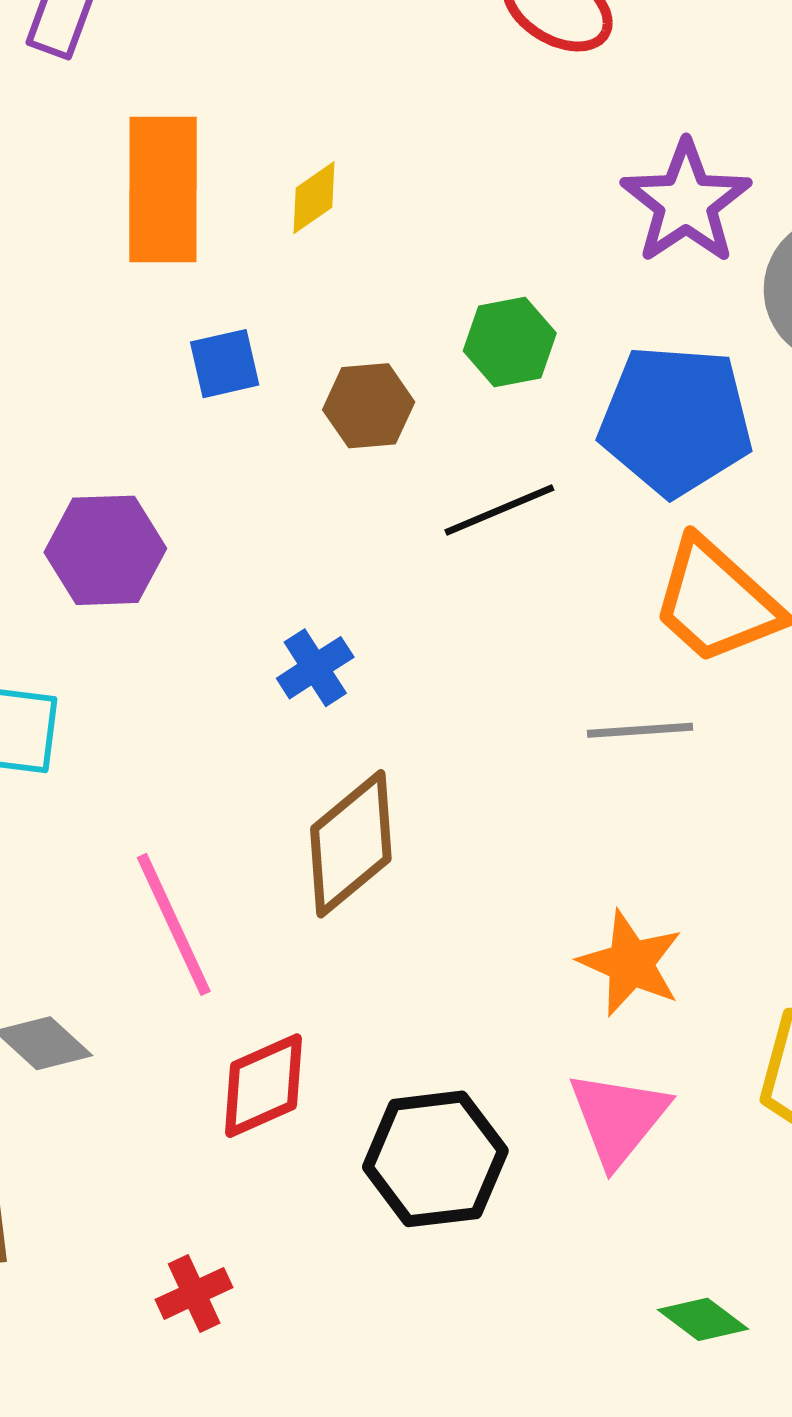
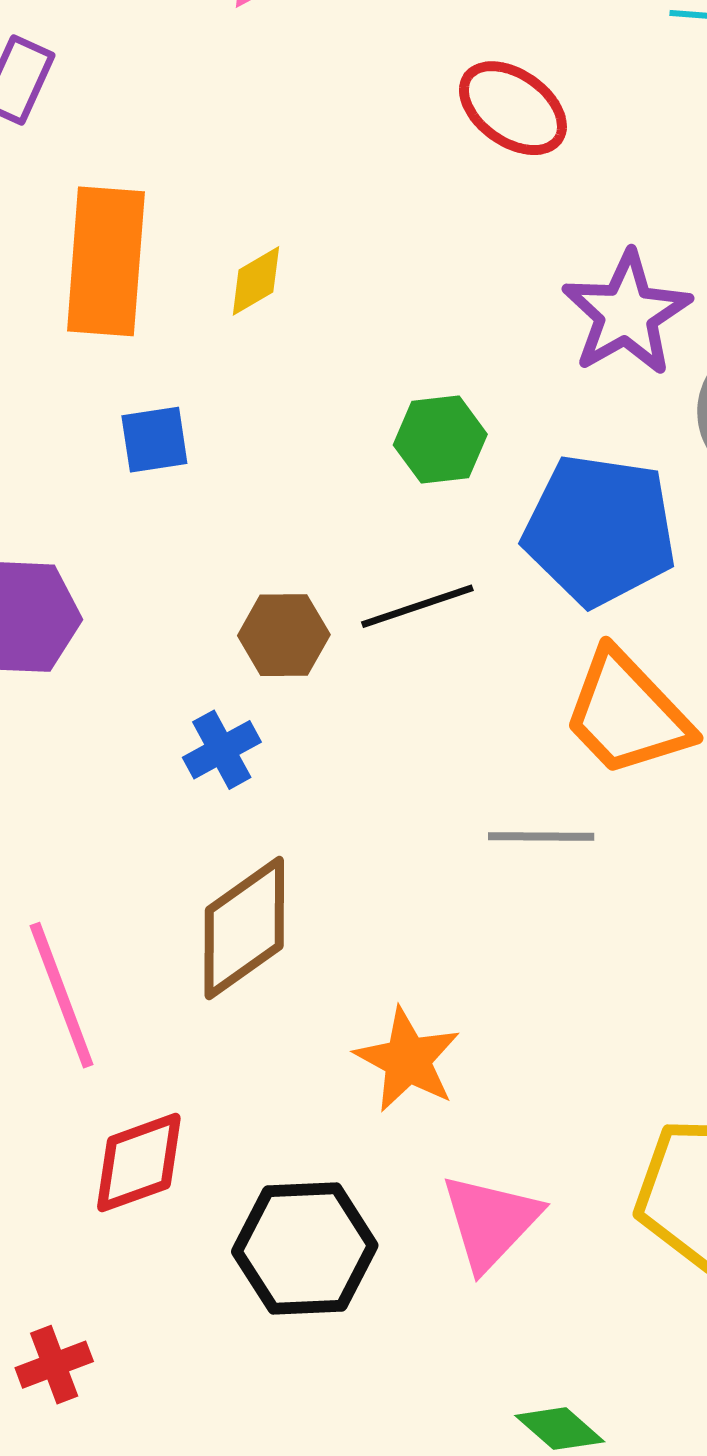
brown hexagon: (369, 406) -> (284, 635), moved
orange star: (631, 963) -> (408, 1060), moved

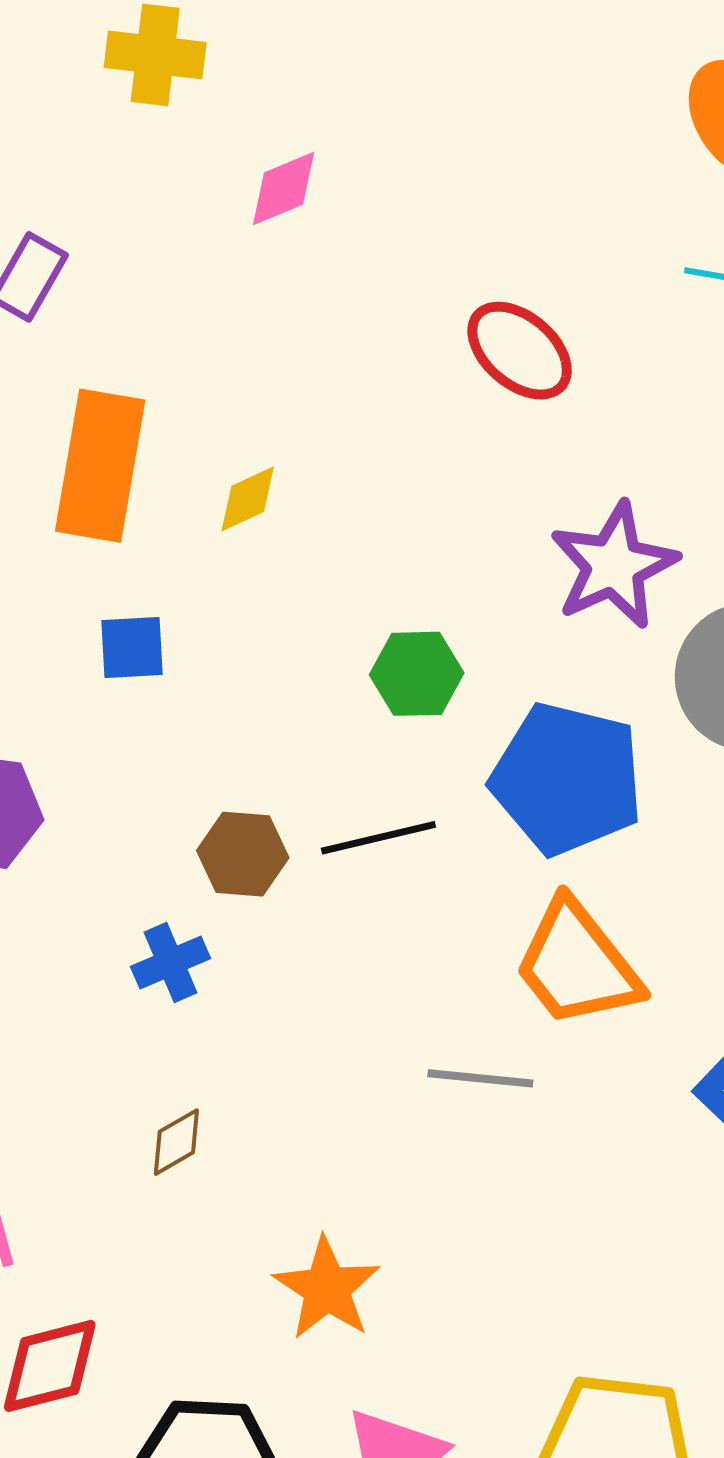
brown diamond: (244, 928) -> (176, 1142), size x0.5

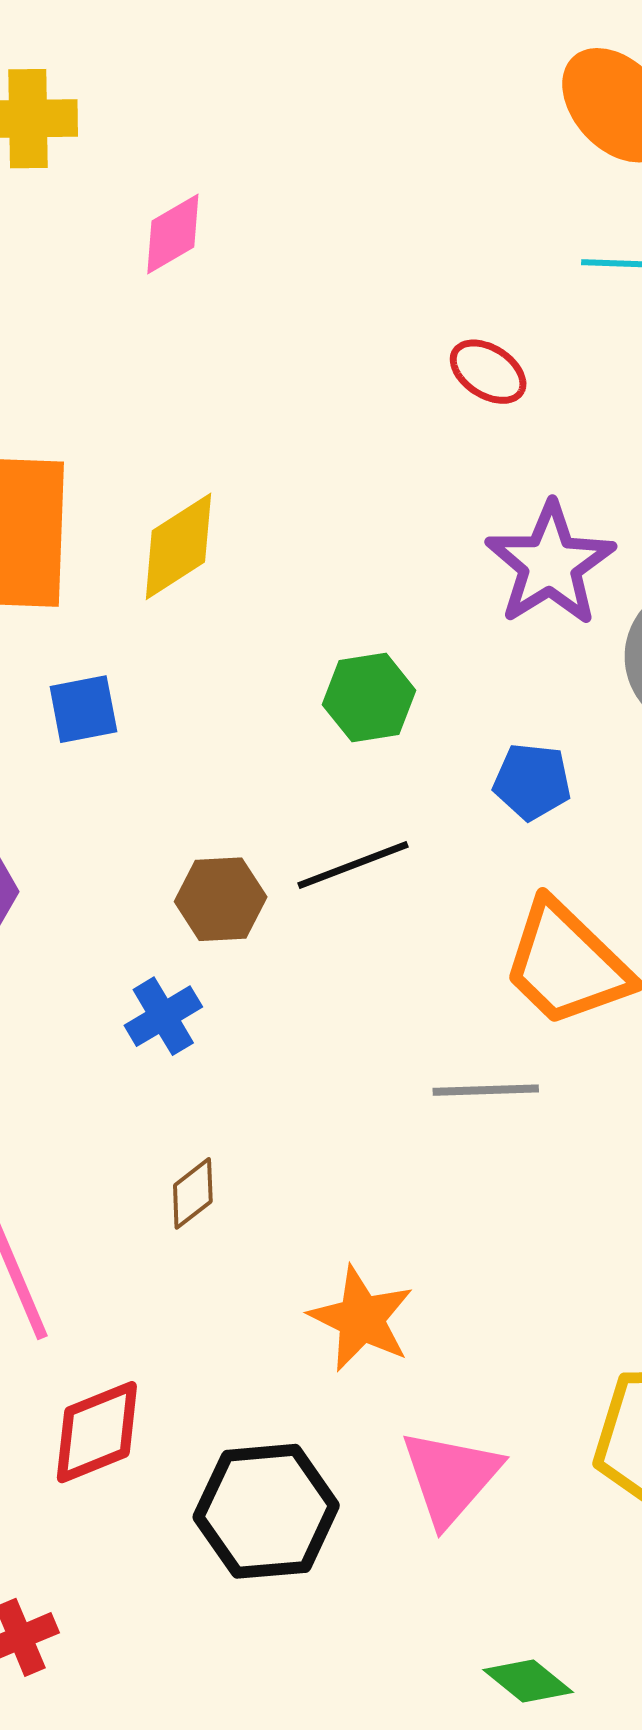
red ellipse: (520, 351) -> (488, 372), moved, size x0.7
yellow diamond: (248, 499) -> (178, 546), size x1.5
blue pentagon: (567, 779) -> (532, 782), size x0.5

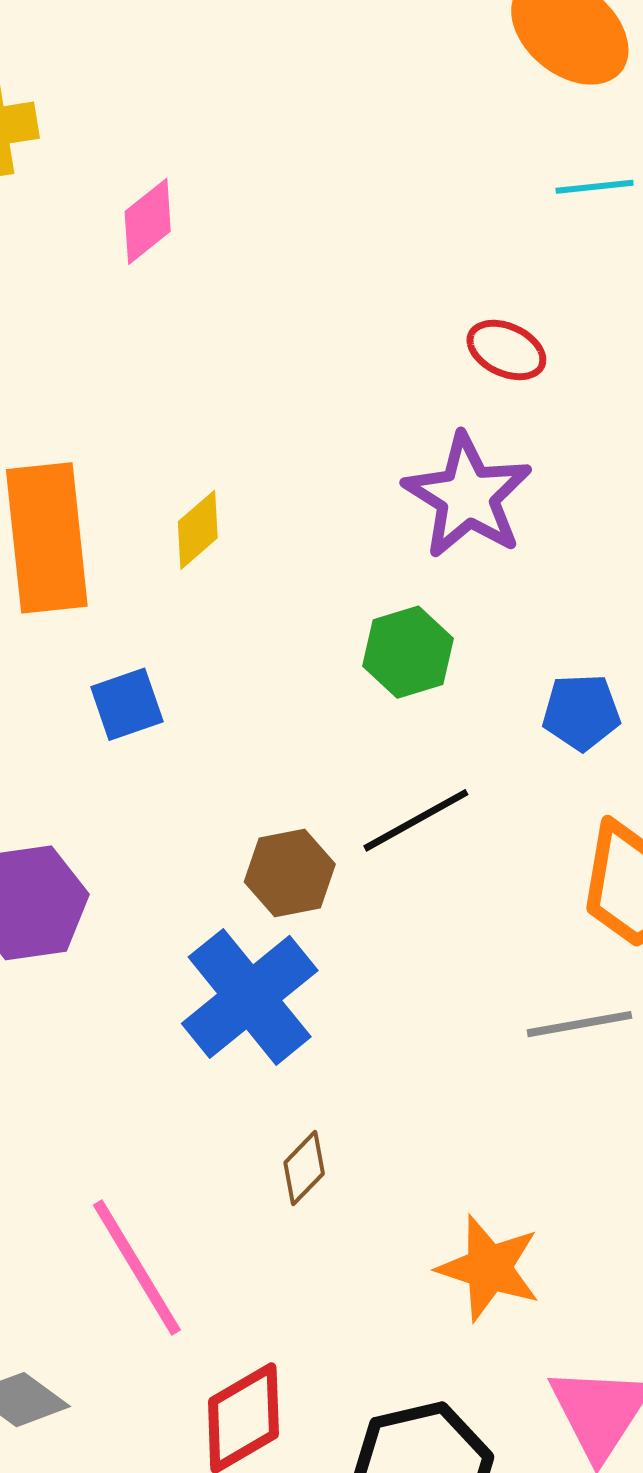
red ellipse: (488, 372) -> (506, 350), moved
yellow diamond: (178, 546) -> (198, 530), size x0.7
purple star: (550, 564) -> (468, 496), moved
blue cross: (163, 1016) -> (250, 997), size x1.8

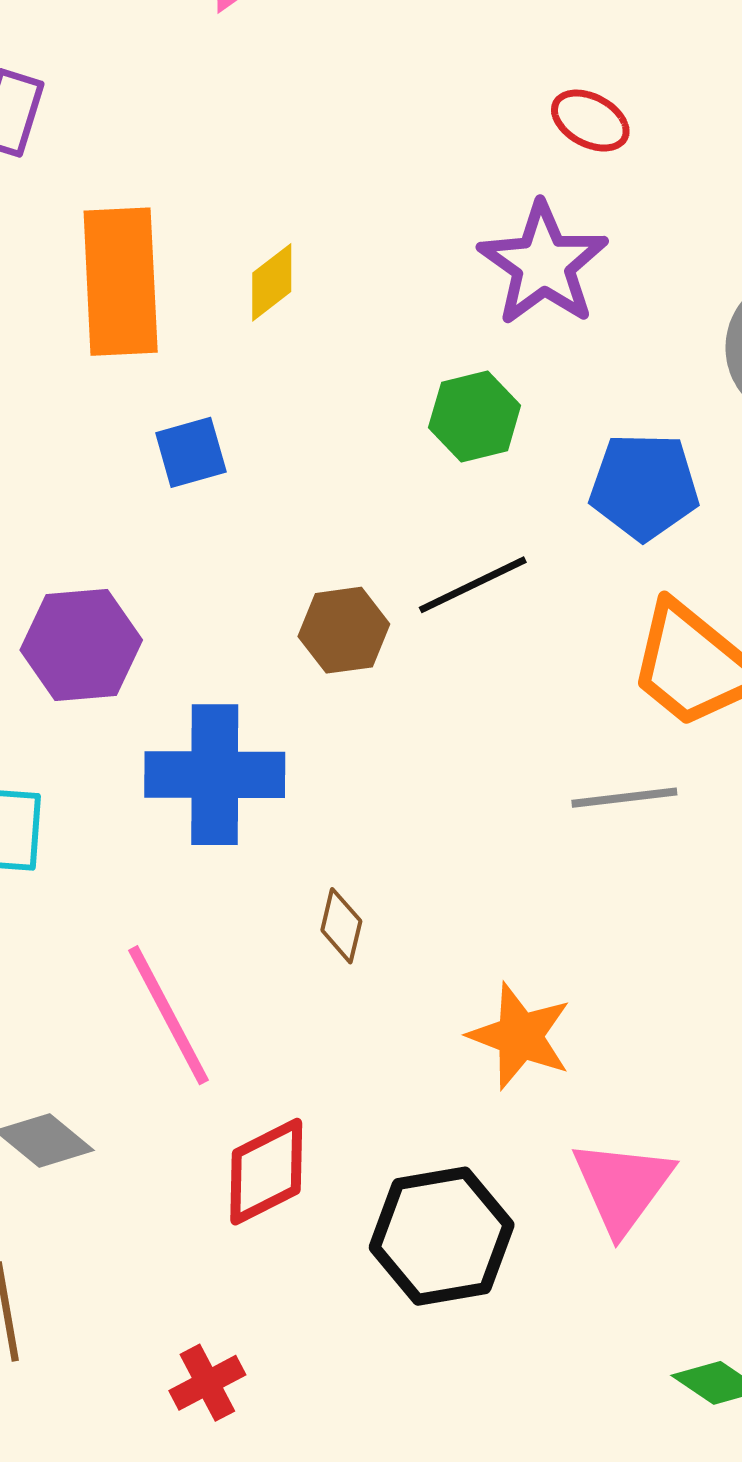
blue pentagon: (581, 712) -> (644, 486), size x1.4
blue cross: (250, 997) -> (215, 775), moved, turned 36
brown diamond: (304, 1168) -> (341, 926), turned -34

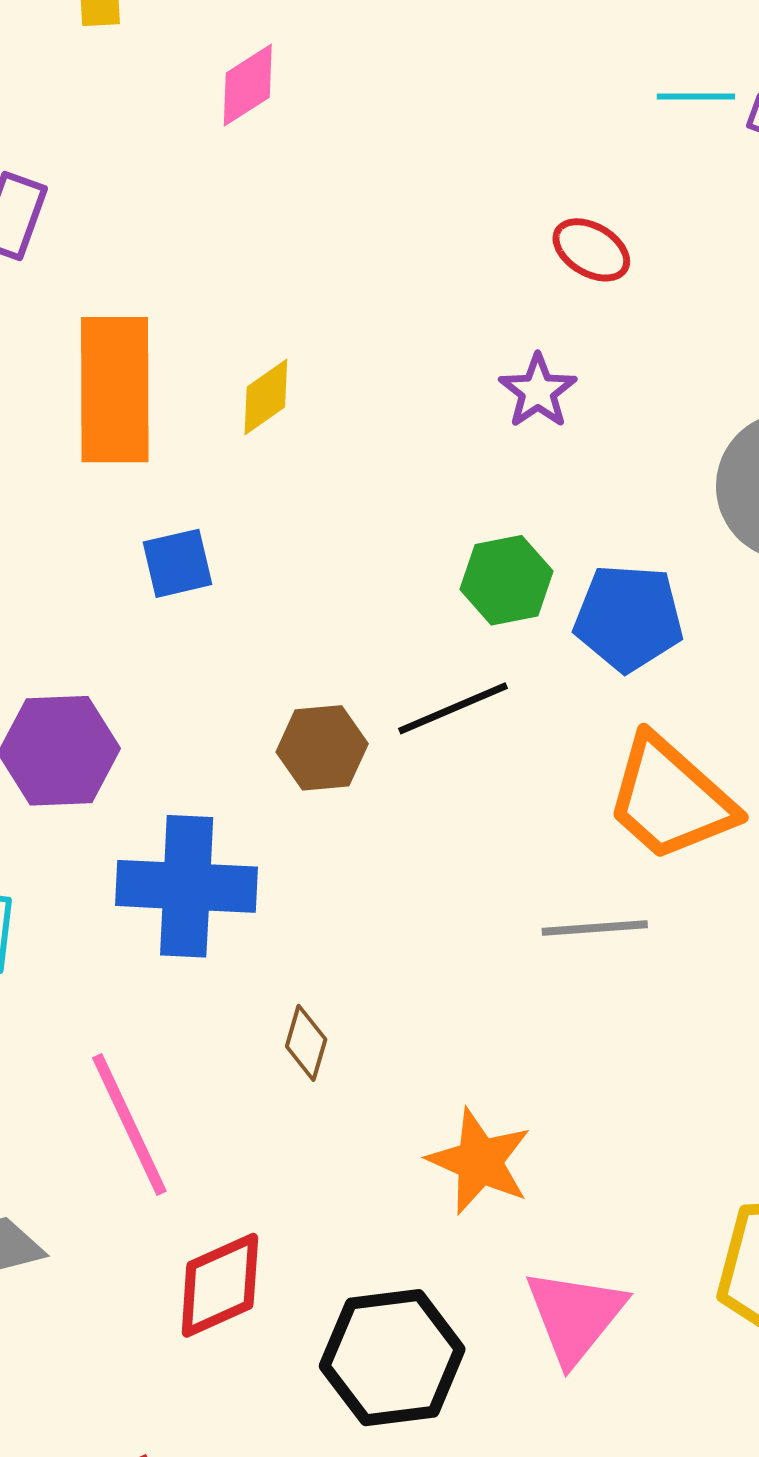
purple star: (543, 264) -> (538, 391), size x0.6
green hexagon: (475, 417) -> (506, 580), moved

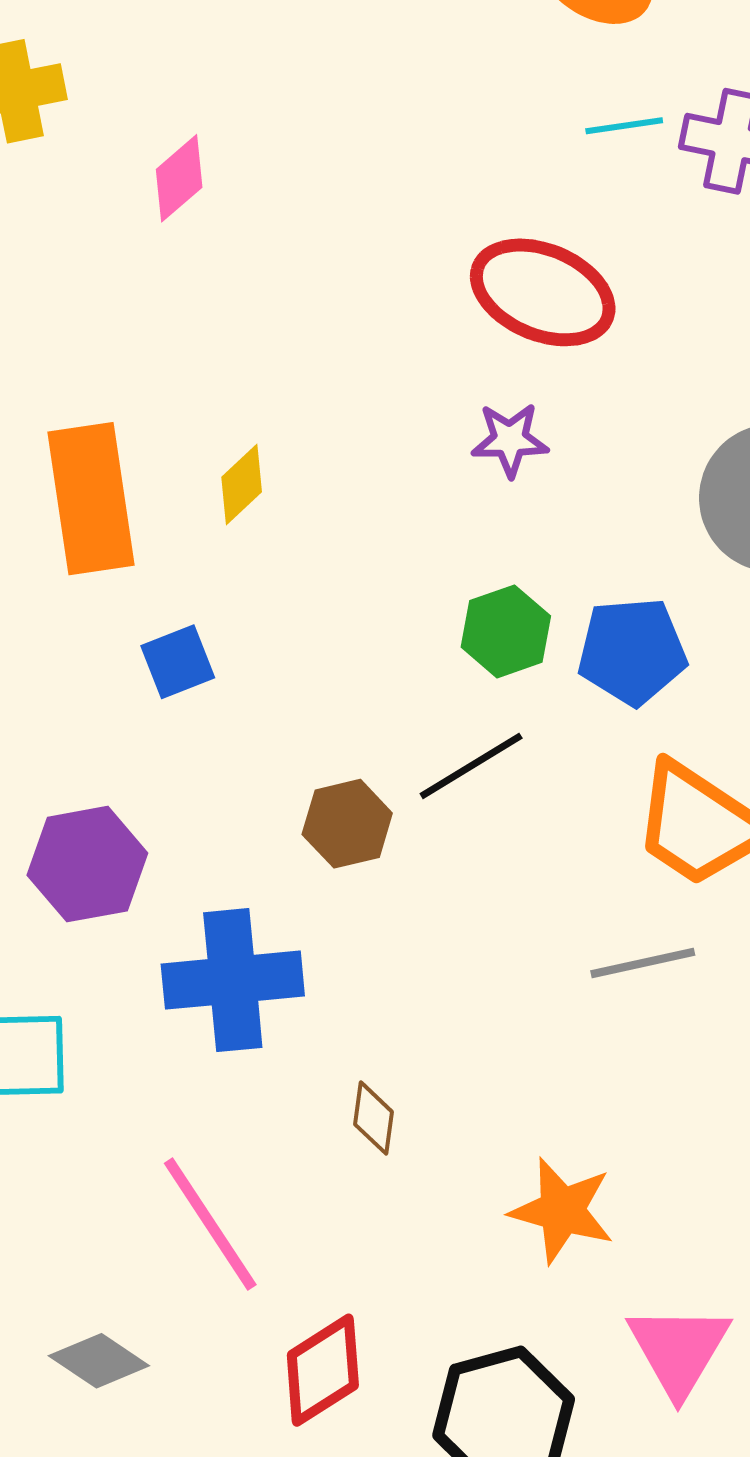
red ellipse: (591, 250) -> (543, 292), size x1.8
purple star: (538, 391) -> (510, 440), turned -30

